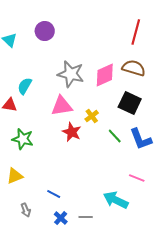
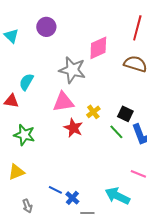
pink diamond: (105, 75) -> (98, 48), moved
black square: (130, 103) -> (125, 114), moved, size x0.7
blue cross: (61, 218) -> (72, 198), moved

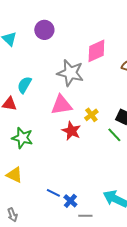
yellow triangle: (16, 172) -> (14, 175), turned 48
gray arrow: (27, 206) -> (12, 215), moved

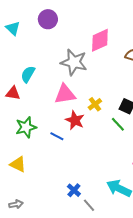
green star: (22, 138) -> (26, 127), turned -30
blue line: (53, 193) -> (57, 136), moved
gray arrow: (12, 215) -> (16, 204), turned -80
gray line: (85, 216) -> (89, 205), turned 48

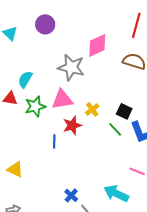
red star: (75, 120) -> (72, 125), turned 30
green star: (26, 127) -> (35, 106), moved
blue line: (57, 136) -> (54, 141), turned 64

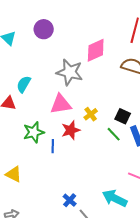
green star: (35, 106) -> (34, 132), moved

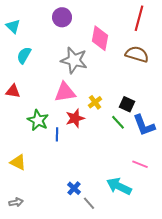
purple circle: (44, 29) -> (62, 17), moved
pink diamond: (96, 50) -> (100, 38), turned -55
cyan semicircle: (24, 84) -> (24, 55), moved
green star: (34, 132) -> (38, 120), turned -30

